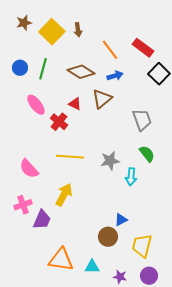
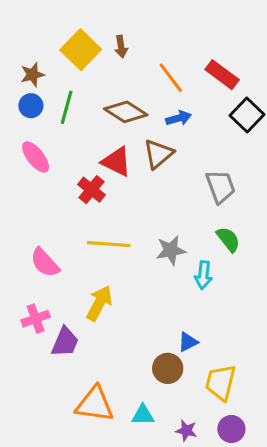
brown star: (24, 23) -> (32, 75), moved
red triangle: (75, 104) -> (116, 162), size x1.5
pink ellipse: (36, 105) -> (36, 157), moved

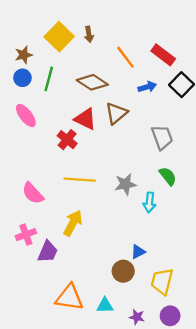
blue arrow: (179, 118) -> (147, 87), moved

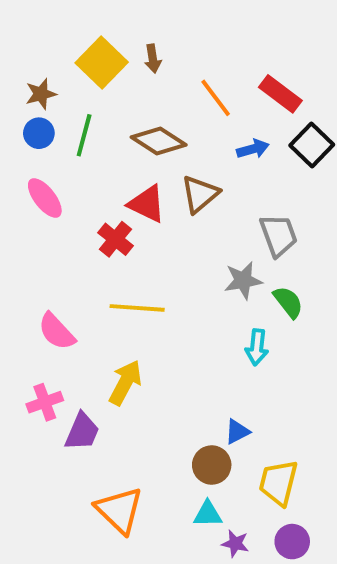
gray star: (125, 184) -> (243, 280), moved
orange triangle: (69, 297) -> (119, 510), turned 36
cyan triangle: (105, 305) -> (208, 514), moved

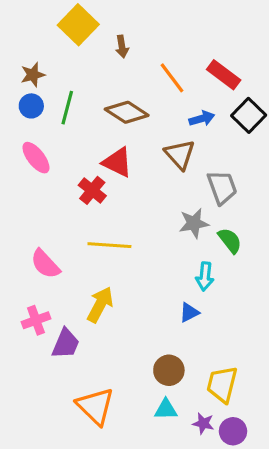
yellow square: (102, 63) -> (78, 25), moved
brown triangle: (200, 194) -> (180, 154), moved, turned -32
blue triangle: (237, 432) -> (189, 312), moved
purple star: (235, 544) -> (203, 423), moved

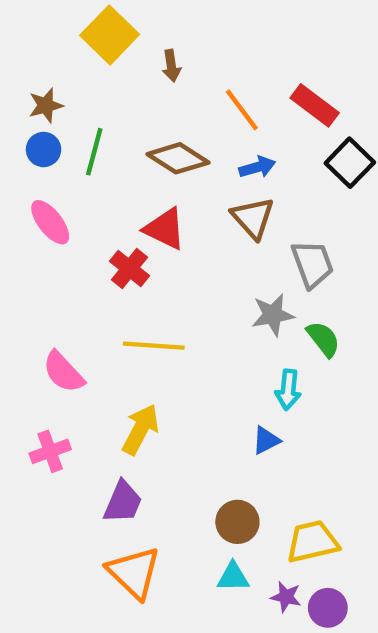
blue arrow: (202, 118) -> (257, 167), moved
purple trapezoid: (66, 344) -> (123, 502), moved
yellow trapezoid: (222, 384) -> (312, 542), turned 63

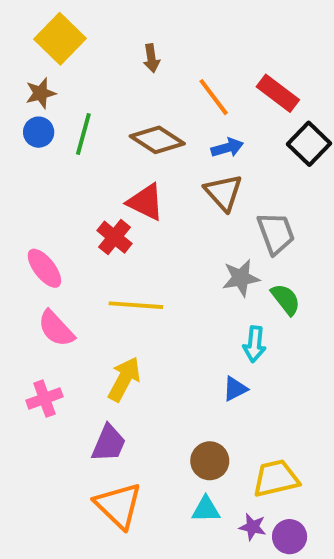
yellow square: (110, 35) -> (60, 39), moved
pink ellipse: (50, 222) -> (44, 268), moved

